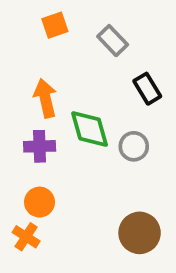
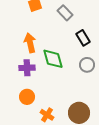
gray circle: (134, 146) -> (87, 65), moved
orange cross: (26, 237) -> (47, 115), moved

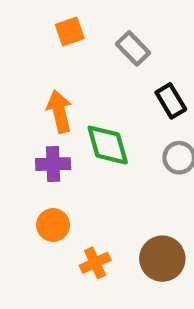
orange cross: (47, 115) -> (95, 263), turned 32

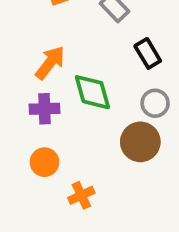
orange arrow: (59, 111) -> (50, 63), turned 51
brown circle: (162, 259) -> (140, 142), moved

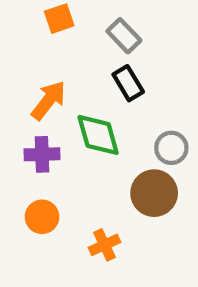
black rectangle: (148, 53) -> (128, 83), moved
orange cross: (81, 195) -> (105, 245), moved

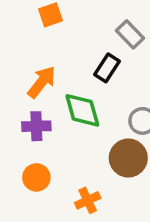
gray rectangle: (124, 36) -> (130, 34), moved
black rectangle: (128, 83) -> (107, 68), turned 64

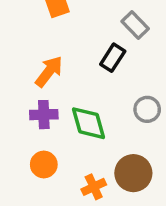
green diamond: (82, 110) -> (89, 123), moved
brown circle: (128, 158) -> (133, 173), moved

